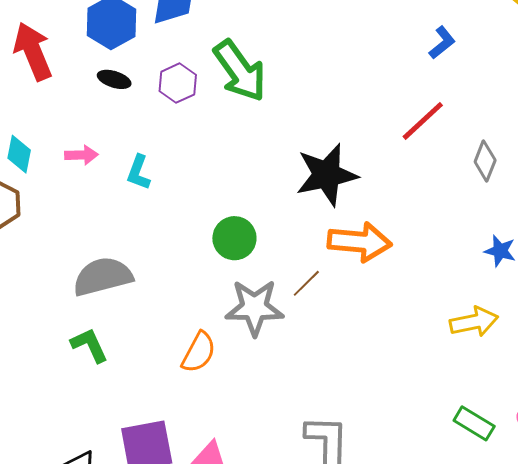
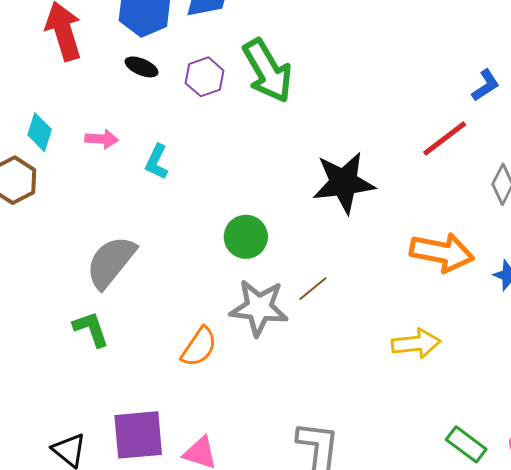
blue L-shape: (442, 43) -> (486, 85), moved
orange arrow: (359, 242) -> (442, 252), moved
gray semicircle: (103, 276) -> (111, 262), turned -42
yellow arrow: (474, 322) -> (416, 343), moved

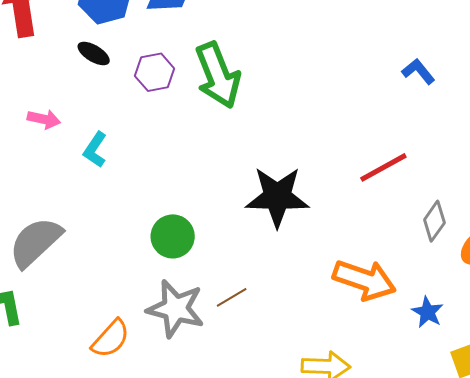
blue L-shape: (486, 85) -> (418, 71), moved, turned -104

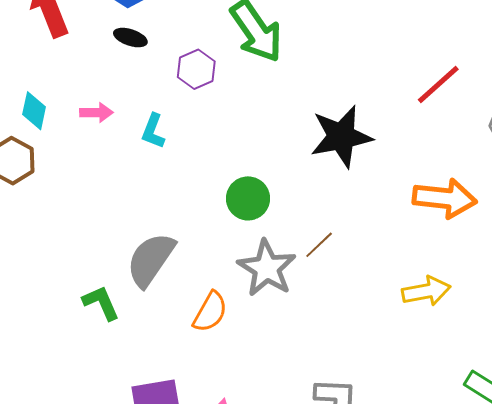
purple hexagon: (155, 72) -> (196, 69), moved
gray semicircle: (35, 242) -> (151, 260), moved
gray star: (175, 309) -> (267, 268), turned 30

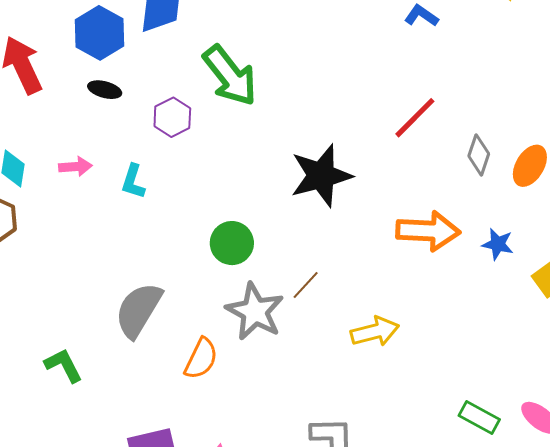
yellow arrow: (426, 291) -> (375, 332), moved
green L-shape: (101, 303) -> (64, 365), moved

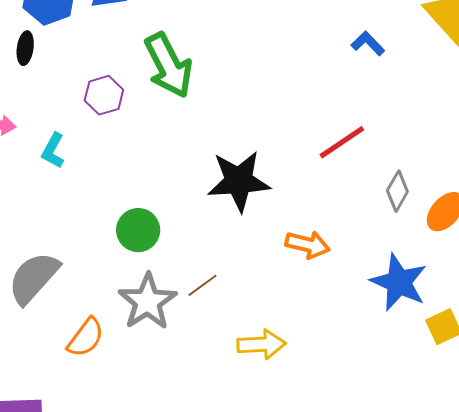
black ellipse: (105, 90) -> (25, 48), moved, turned 72
orange arrow: (428, 231) -> (308, 245), moved, size x0.7
blue star: (498, 244) -> (399, 282), size x1.8

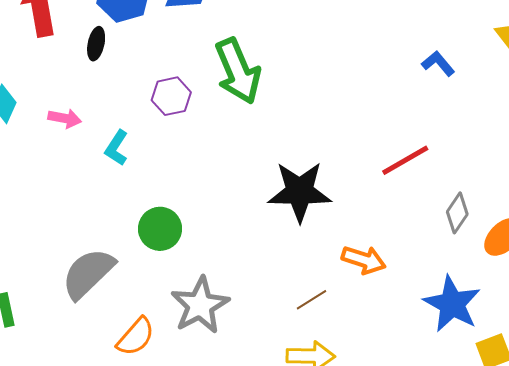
green circle: (138, 230) -> (160, 229), moved
brown line: (202, 285) -> (311, 300), moved

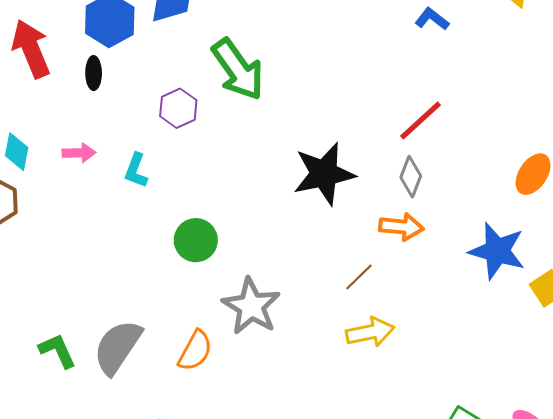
gray diamond: (457, 213) -> (411, 177), moved
gray semicircle: (88, 273) -> (117, 347), moved

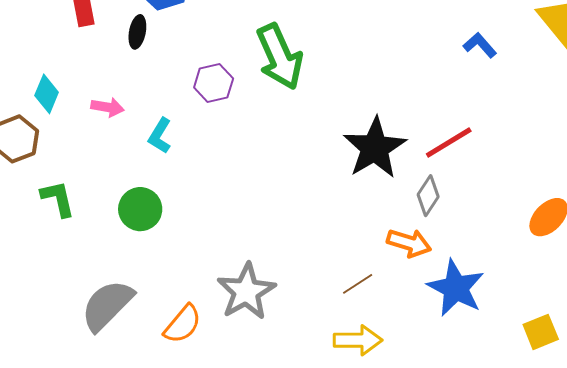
black star: (324, 174) -> (375, 148), moved, turned -30
green circle: (196, 240) -> (140, 209), moved
blue star: (497, 251) -> (456, 288), moved
green L-shape: (58, 351) -> (58, 199), moved

